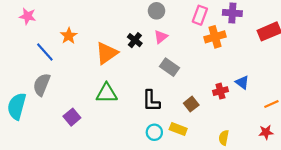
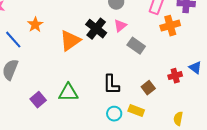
black cross: (135, 40) -> (96, 29), size x1.5
gray rectangle: (170, 67) -> (136, 46), moved
green triangle: (107, 93) -> (68, 93), moved

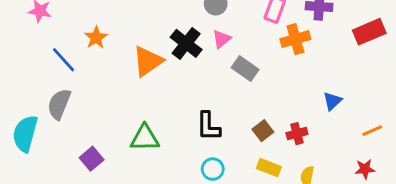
blue triangle: (195, 68) -> (332, 101), turned 40
red cross: (175, 76) -> (297, 134), moved
purple square: (38, 100) -> (92, 159), moved
yellow rectangle: (136, 111) -> (269, 168), moved

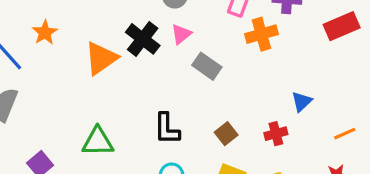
red cross: (297, 134) -> (276, 134), moved

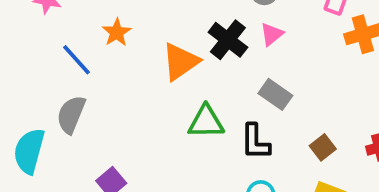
gray rectangle: (207, 66) -> (275, 94), moved
green triangle: (98, 142) -> (206, 122), moved

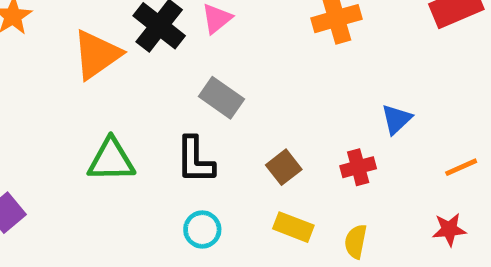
green triangle: (206, 122) -> (111, 160), moved

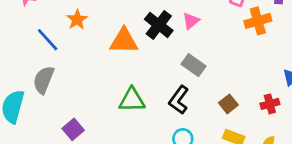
orange triangle: (97, 55) -> (124, 41), turned 36
black L-shape: (195, 160) -> (179, 100), turned 36

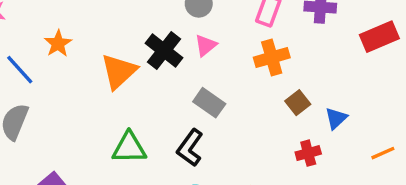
orange cross: (258, 21) -> (272, 57), moved
orange triangle: (124, 41) -> (119, 71), turned -44
brown square: (228, 104) -> (298, 103), moved

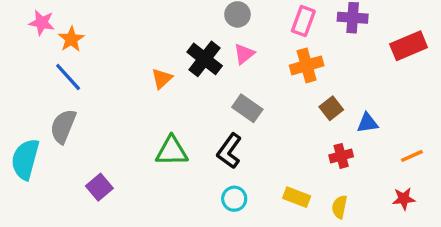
orange star: (58, 44) -> (71, 39), moved
orange triangle: (119, 71) -> (162, 79), size x0.6
blue triangle: (336, 118) -> (367, 123), turned 35

